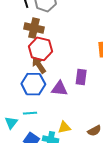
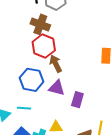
brown arrow: (39, 65) -> (56, 64), moved
purple rectangle: (81, 77) -> (77, 100), moved

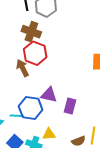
brown arrow: (56, 64) -> (23, 68), moved
blue hexagon: (32, 80) -> (31, 108), moved

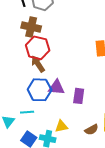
brown arrow: (23, 68) -> (38, 64), moved
blue hexagon: (31, 108) -> (40, 90), moved

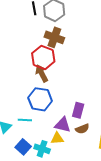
brown cross: (31, 27) -> (54, 37), moved
purple triangle: (57, 87) -> (63, 125), moved
brown semicircle: (91, 130) -> (82, 129), moved

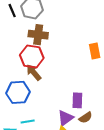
blue hexagon: (40, 99) -> (18, 92), moved
purple triangle: (63, 125) -> (65, 118), turned -36

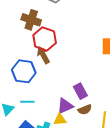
brown cross: (38, 35) -> (31, 20), moved
purple rectangle: (77, 100) -> (80, 91), turned -42

